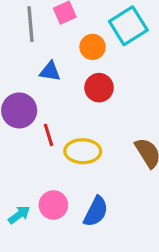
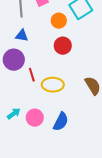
blue triangle: (50, 71) -> (22, 36), moved
cyan arrow: (19, 215) -> (14, 114), moved

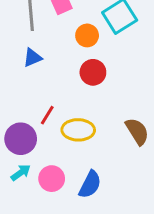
blue triangle: (22, 36) -> (32, 58), turned -32
purple circle: (14, 60) -> (21, 139), moved
red line: (32, 75) -> (47, 115), turned 48

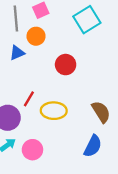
orange circle: (87, 35) -> (36, 36), moved
blue semicircle: (90, 184) -> (93, 146), moved

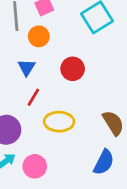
blue triangle: (17, 53) -> (27, 67), moved, turned -35
red line: (29, 99) -> (33, 97), moved

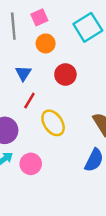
orange circle: (39, 36) -> (46, 43), moved
yellow ellipse: (59, 122) -> (53, 123), turned 55

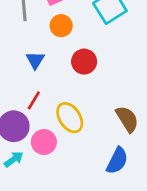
red line: (29, 101) -> (34, 100), moved
pink circle: (31, 164) -> (44, 142), moved

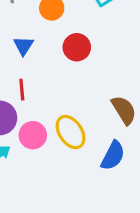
red line: (34, 100) -> (22, 90), turned -36
yellow ellipse: (70, 118) -> (71, 132), moved

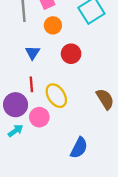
yellow ellipse: (71, 132) -> (56, 96), moved
blue semicircle: (113, 156) -> (79, 148), moved

